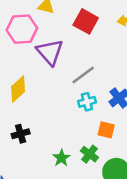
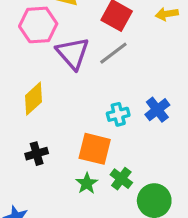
gray line: (83, 75) -> (113, 53), moved
orange square: (106, 130) -> (95, 149), moved, size x1.5

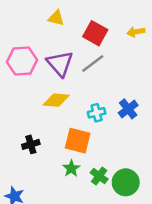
pink hexagon: (38, 25) -> (22, 61), moved
yellow diamond: (33, 99) -> (56, 100), moved, turned 48
green cross: (121, 179) -> (99, 176), moved

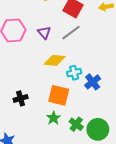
purple triangle: (60, 63) -> (44, 33), size x0.6
yellow diamond: (56, 100) -> (55, 60), moved
blue cross: (128, 109) -> (93, 82), moved

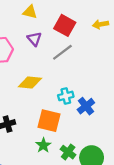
purple triangle: (44, 33) -> (34, 39), moved
yellow diamond: (55, 60) -> (30, 83), moved

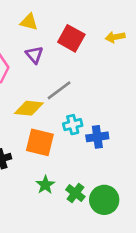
gray line: (62, 52) -> (59, 90), moved
blue cross: (86, 106) -> (97, 137), turned 30
orange square: (49, 121) -> (40, 142), moved

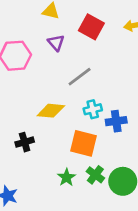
yellow diamond: (29, 108) -> (51, 111), moved
orange square: (40, 142) -> (84, 143), moved
green star: (45, 185) -> (66, 177), moved

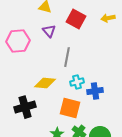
gray line: (80, 77) -> (67, 57), turned -42
black cross: (25, 142) -> (25, 107), size x1.5

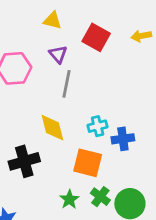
gray line: (67, 57) -> (67, 84), moved
yellow diamond: (45, 83) -> (52, 128), turned 70

